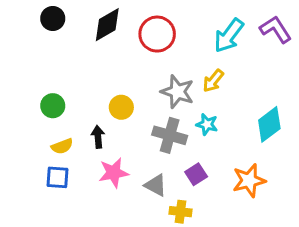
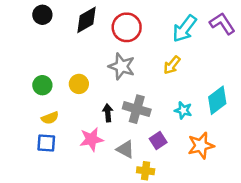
gray star: (177, 92) -> (122, 66), moved
yellow circle: (121, 107) -> (79, 84), moved
cyan star: (207, 124) -> (183, 110), moved
black arrow: (98, 137) -> (108, 113), moved

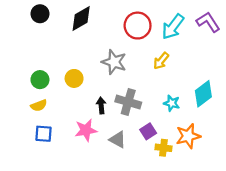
red circle: (127, 27) -> (138, 26), moved
yellow semicircle: (50, 118) -> (39, 105), moved
yellow cross: (146, 171) -> (163, 148), moved

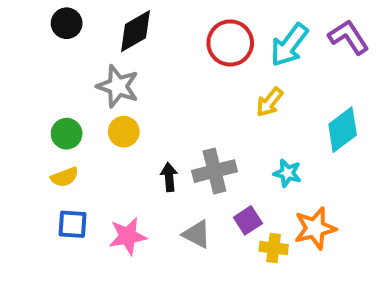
gray star: (114, 62) -> (118, 86), moved
cyan diamond: (203, 94) -> (343, 130), moved
gray cross: (128, 102) -> (214, 171), turned -30
pink star: (86, 130) -> (128, 236), moved

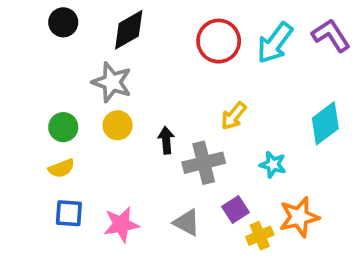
yellow arrow: (270, 102) -> (234, 116), moved
black arrow: (169, 177) -> (166, 140), moved
yellow cross: (274, 248) -> (260, 236), turned -30

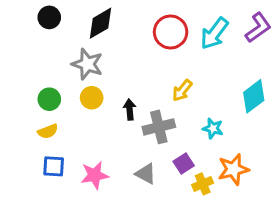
purple L-shape: (331, 35) -> (258, 28), turned 88

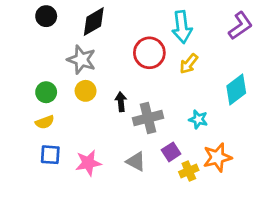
red circle: (171, 32) -> (149, 53), moved
cyan arrow: (214, 33) -> (182, 27), moved, turned -44
yellow arrow: (182, 90) -> (189, 64), moved

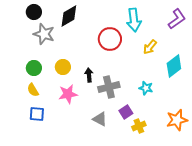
gray star: (81, 60) -> (44, 34), moved
yellow arrow: (189, 64) -> (150, 47), moved
yellow semicircle: (45, 122) -> (33, 90), turned 80
orange star: (217, 157) -> (177, 120), moved
pink star: (88, 163) -> (68, 94), moved

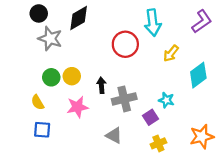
green circle: (34, 68) -> (51, 77), moved
purple square: (126, 112) -> (150, 117), moved

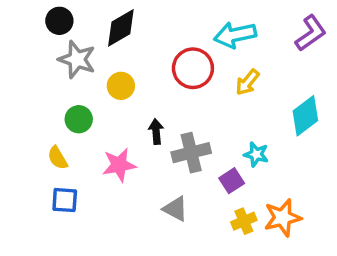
cyan arrow: (153, 23) -> (235, 35), turned 85
yellow arrow: (171, 53) -> (247, 82), moved
yellow circle: (72, 76) -> (121, 86), moved
orange star: (202, 137) -> (283, 218), moved

